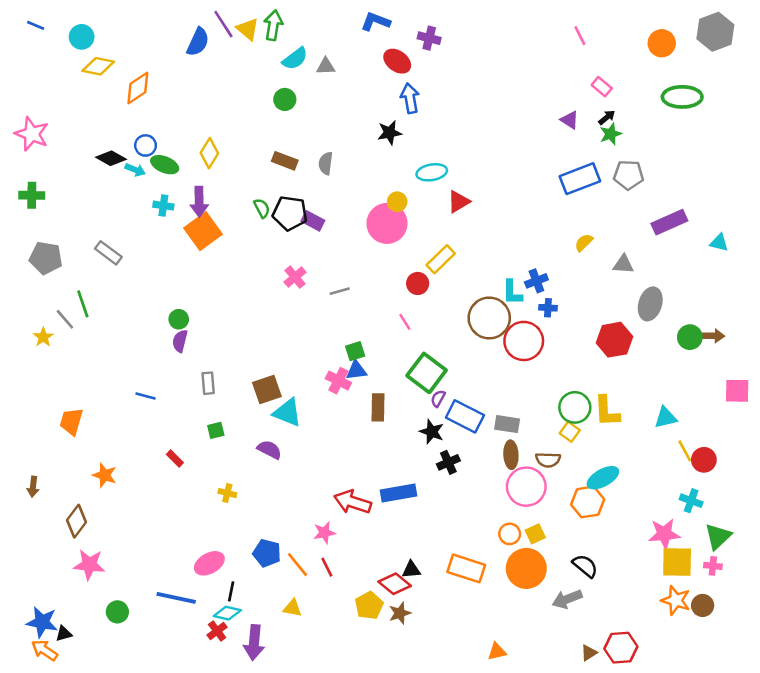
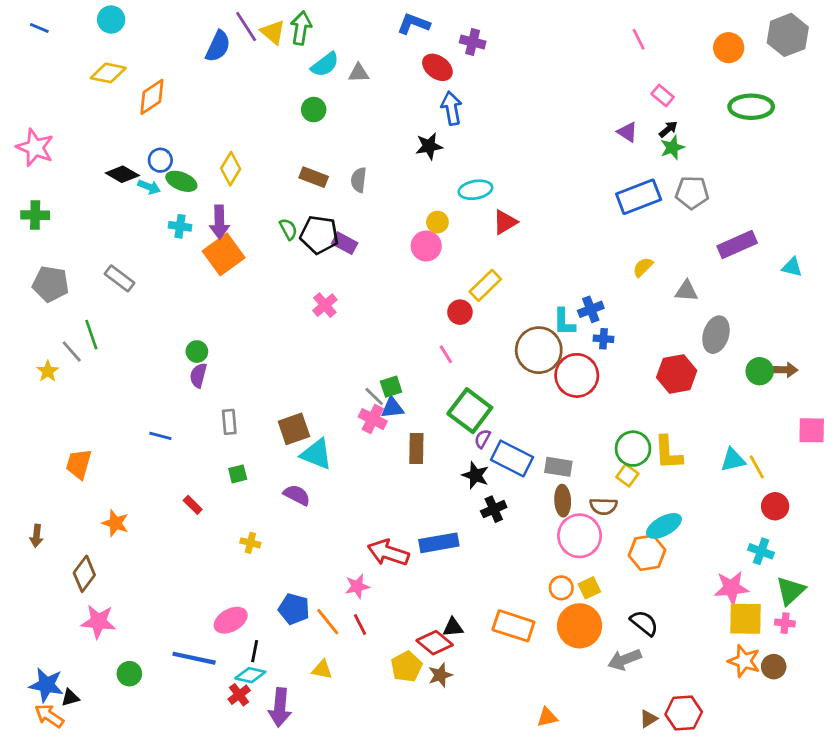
cyan circle: (82, 37) -> (111, 20), moved
pink circle: (387, 223) -> (426, 246), size x0.7
gray line: (340, 291) -> (374, 397), moved, turned 60
yellow line: (685, 451) -> (757, 467), moved

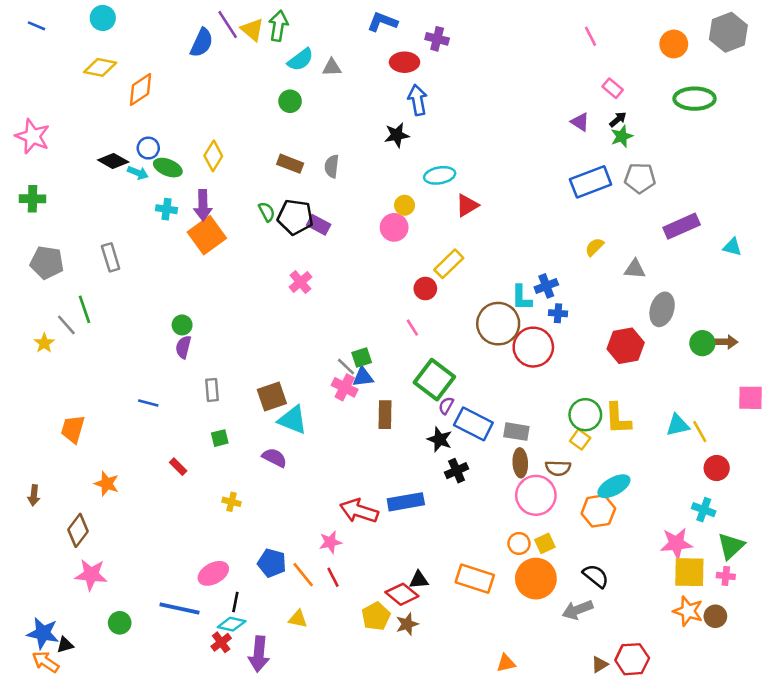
red ellipse: (437, 67) -> (405, 62), turned -36
gray rectangle: (120, 278) -> (111, 257), turned 36

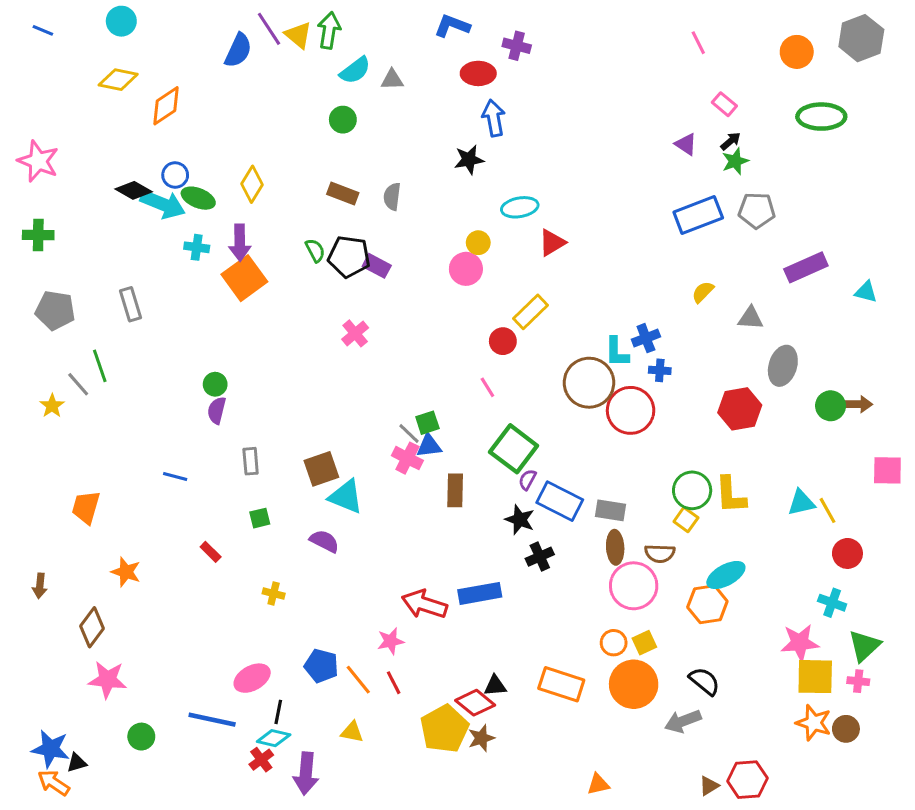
cyan arrow: (138, 173) -> (163, 204), size x1.8
yellow pentagon: (376, 616) -> (444, 729), size x1.4

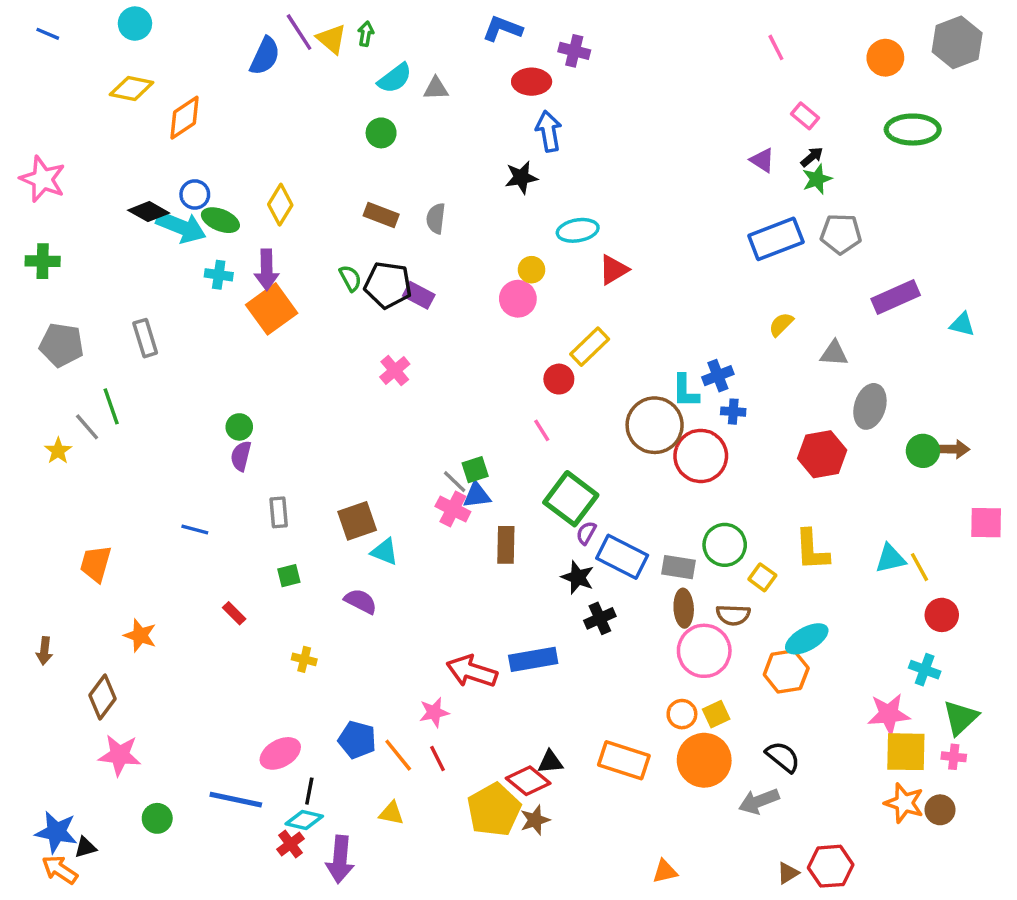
green arrow: (329, 30) -> (366, 34), size x0.6
green circle: (692, 490) -> (725, 545), moved
cyan triangle: (346, 497) -> (385, 552), size x0.7

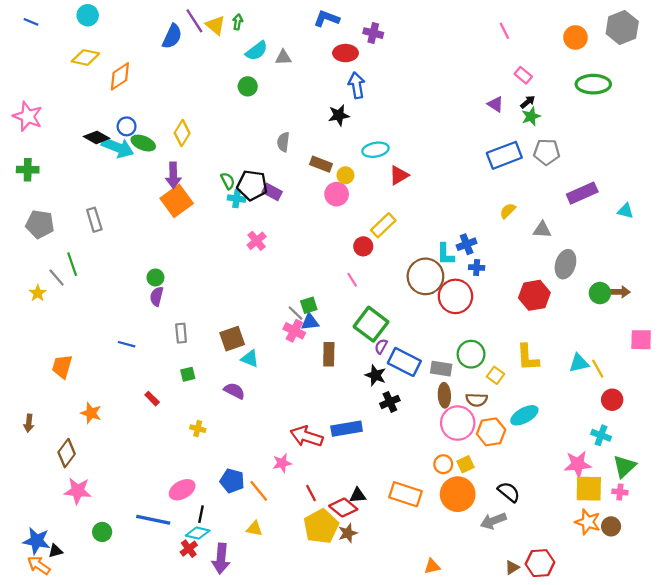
brown rectangle: (381, 215) -> (321, 164), moved
cyan cross: (219, 275) -> (237, 199), moved
orange hexagon: (786, 671) -> (491, 432), moved
red line: (438, 759) -> (311, 493), moved

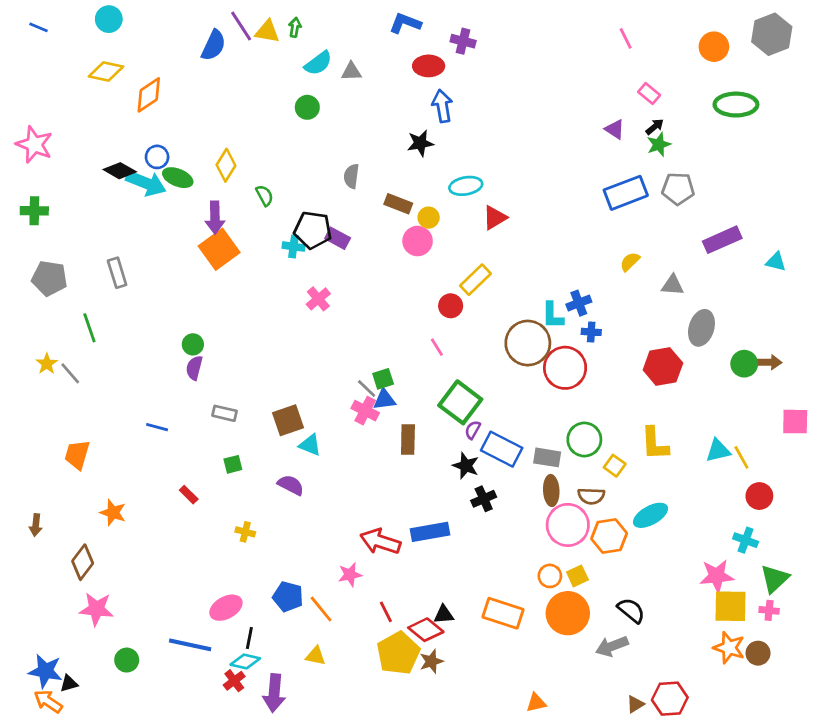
yellow triangle: (215, 25) -> (267, 31), turned -30
green semicircle: (228, 181) -> (265, 196), moved
gray line: (57, 277) -> (70, 373), moved
gray rectangle: (181, 333) -> (225, 413), turned -72

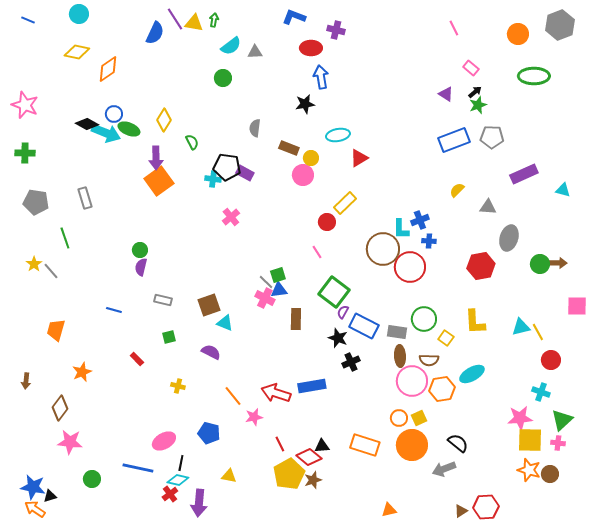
orange star: (113, 513) -> (82, 372), turned 30
orange line: (321, 609) -> (233, 396), moved

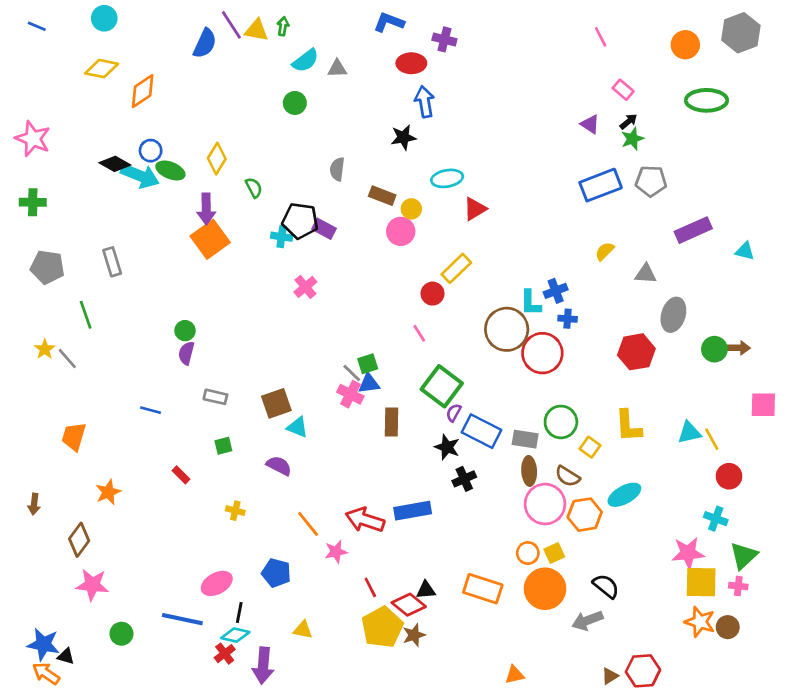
brown semicircle: (429, 360) -> (568, 476), turned 30
black triangle: (50, 496) -> (66, 656), turned 32

